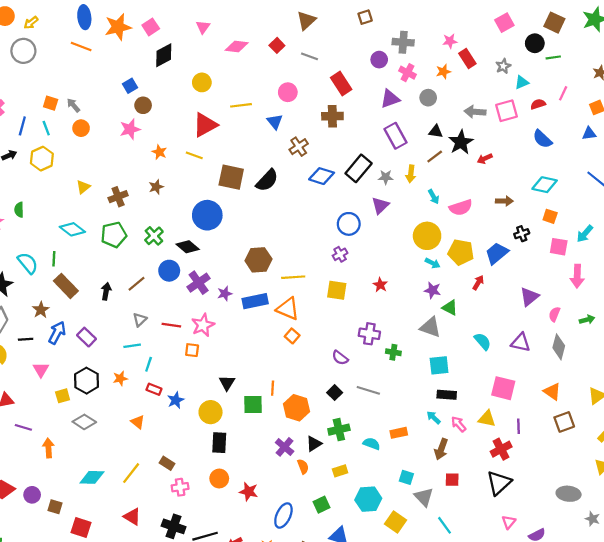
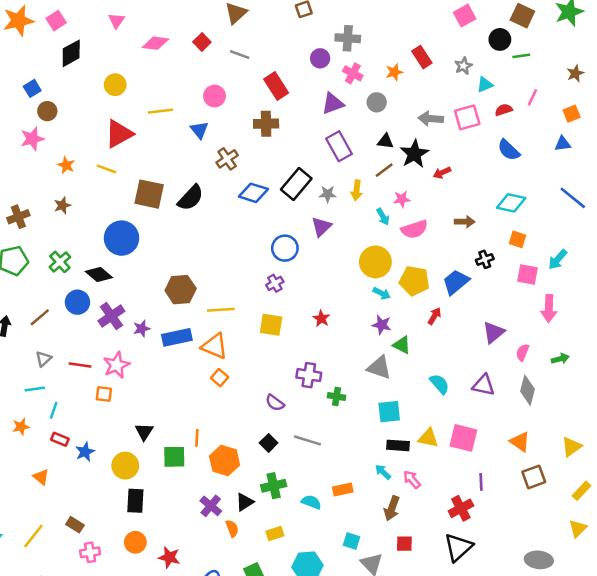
pink star: (450, 41) -> (402, 199), moved
yellow triangle: (487, 419) -> (428, 438), moved

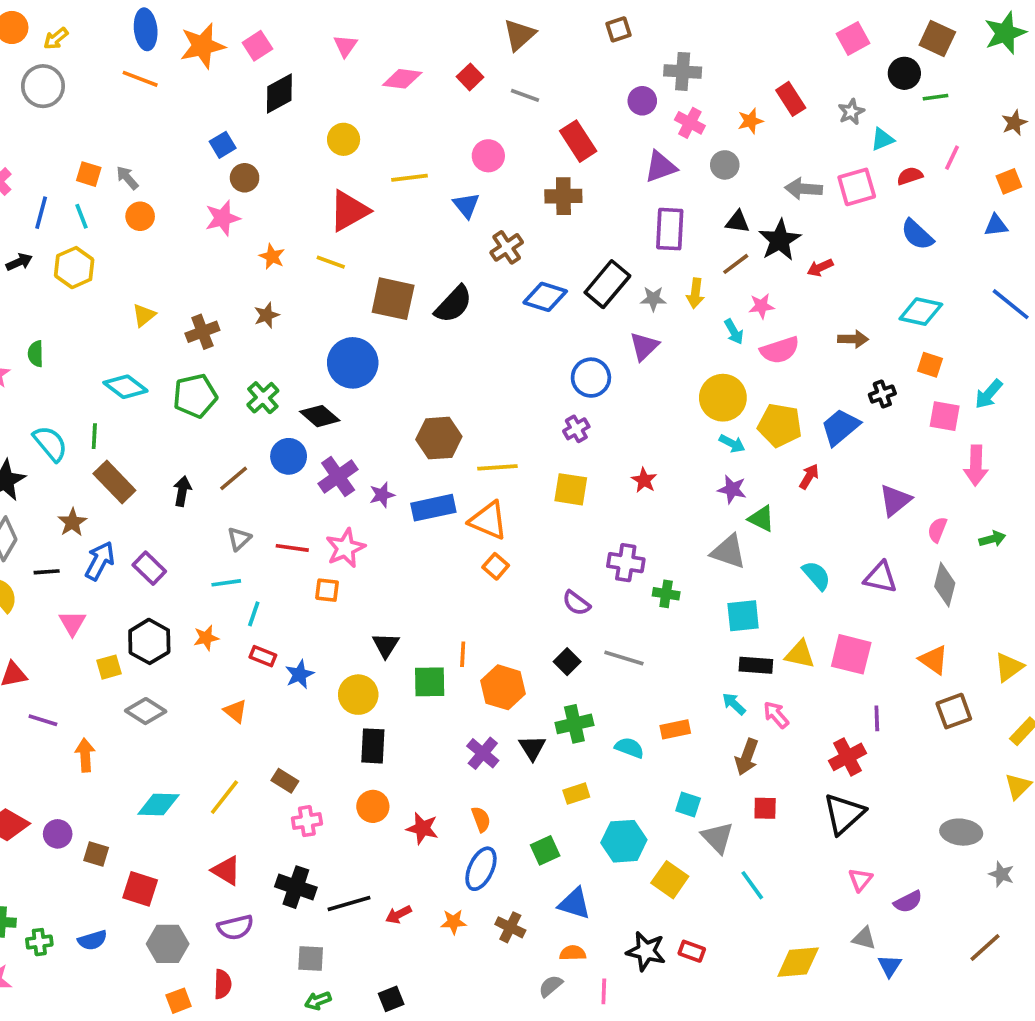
purple rectangle: (339, 146) -> (670, 229), turned 32
black triangle: (245, 502) -> (532, 748), turned -30
orange semicircle: (232, 528) -> (481, 819), moved

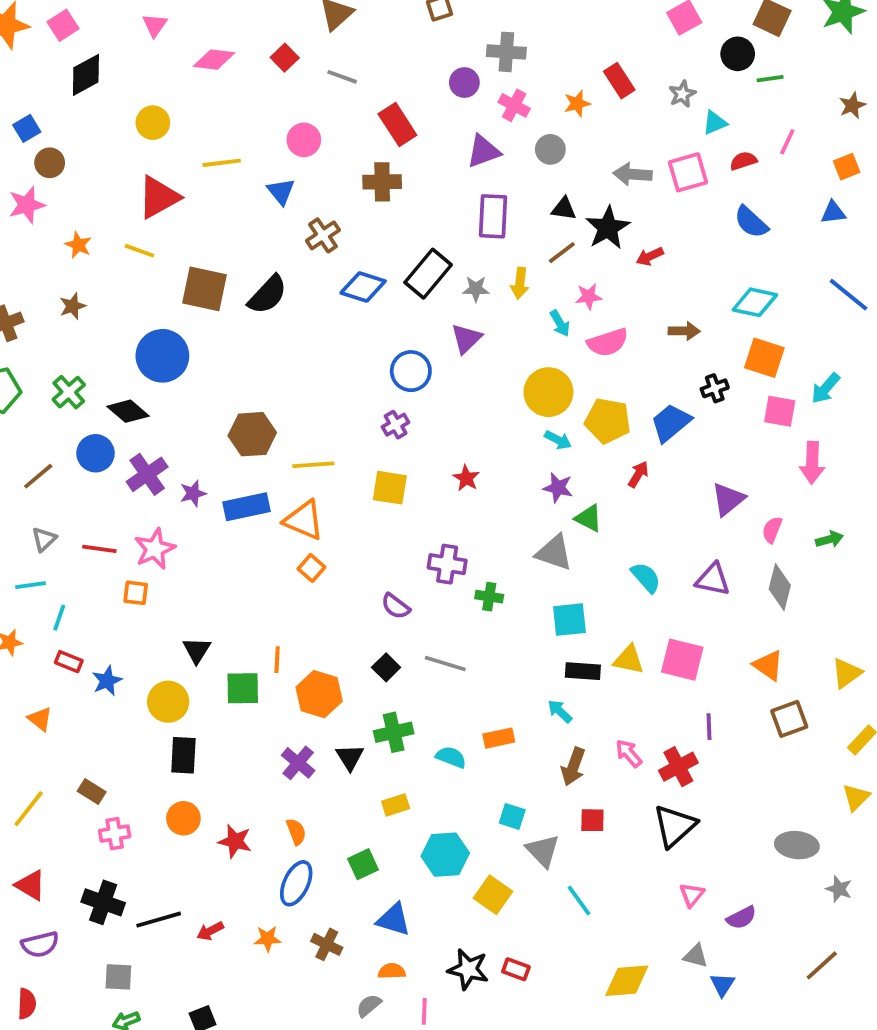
orange square: (930, 365) -> (764, 358), size x1.5
pink arrow: (776, 715) -> (629, 753), moved

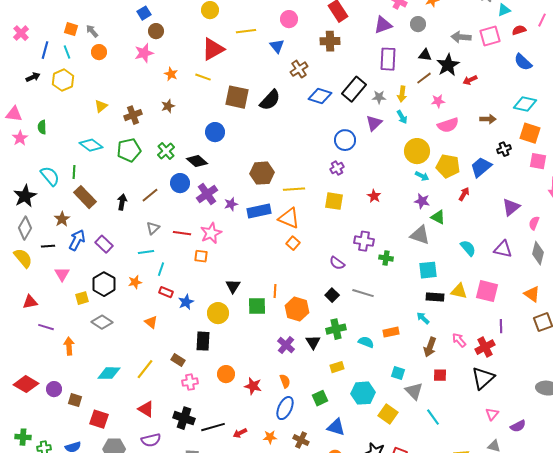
cyan arrow: (560, 323) -> (402, 117), moved
blue circle: (162, 356) -> (215, 132), size x0.7
black rectangle: (183, 755) -> (203, 341), moved

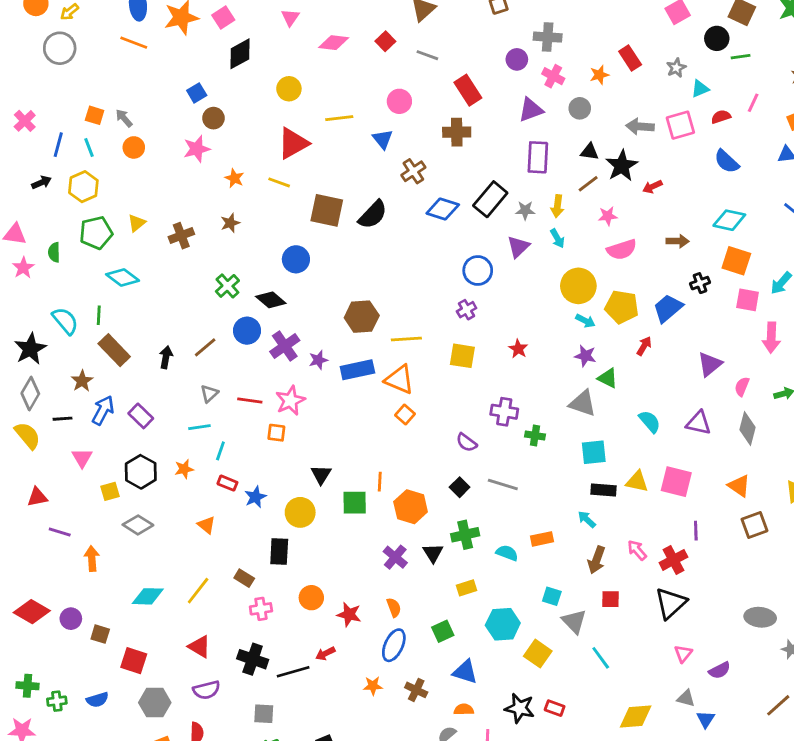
green pentagon: (129, 150) -> (96, 233), moved
red arrow: (240, 433) -> (325, 654), moved

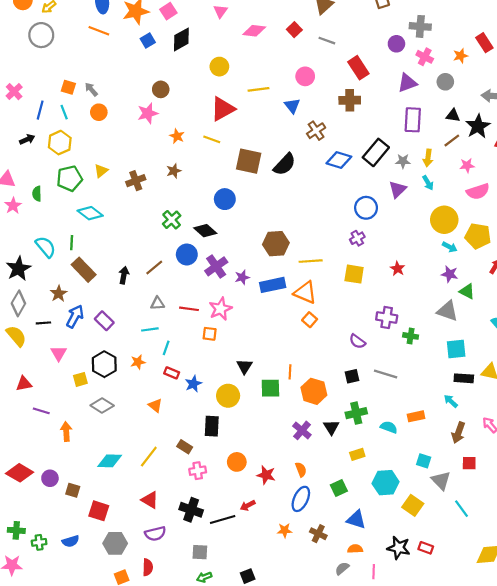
blue square: (197, 93) -> (148, 41), moved
gray triangle: (209, 394) -> (157, 303), turned 40
black square: (460, 487) -> (352, 376), turned 32

